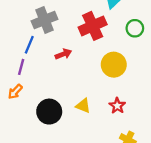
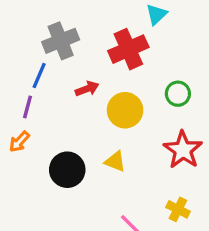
green circle: (135, 28) -> (178, 94), moved
yellow circle: (114, 65) -> (125, 110), moved
red star: (117, 106) -> (183, 150), moved, size x1.6

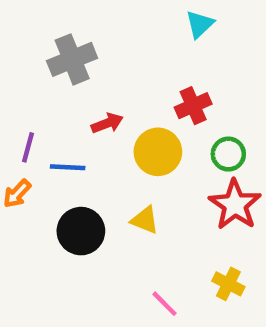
red cross: (128, 49) -> (193, 106), moved, size x0.7
blue line: (39, 76) -> (68, 167), moved, turned 70
green circle: (178, 94) -> (228, 154), moved

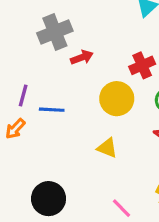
red arrow: (107, 123) -> (82, 57), moved
black circle: (81, 231) -> (49, 199), moved

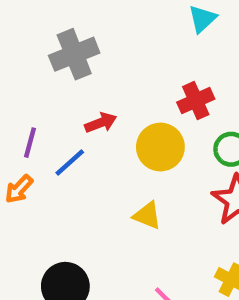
red arrow: (82, 57) -> (101, 123), moved
blue line: (52, 110) -> (70, 162), turned -45

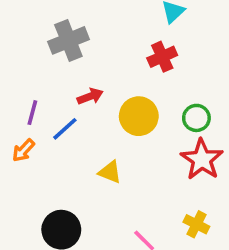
red cross: (196, 101) -> (162, 57), moved
yellow triangle: (147, 216) -> (110, 172), moved

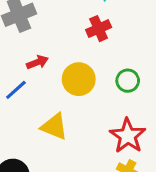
red star: (202, 159) -> (128, 136), moved
yellow triangle: (110, 172) -> (54, 127), size x1.4

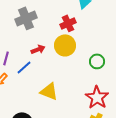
red cross: (99, 29) -> (68, 23), moved
yellow circle: (79, 79) -> (65, 45), moved

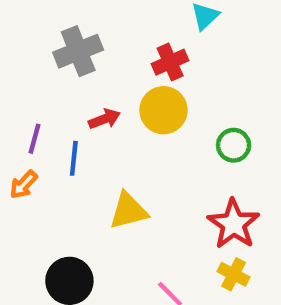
blue line: (24, 67) -> (74, 158), turned -42
yellow triangle: (49, 91) -> (129, 211), turned -36

